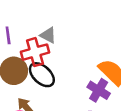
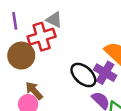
black ellipse: (42, 75) -> (83, 75), moved

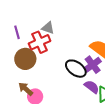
purple cross: (105, 73) -> (93, 65), turned 30
brown arrow: (34, 91) -> (26, 89), moved

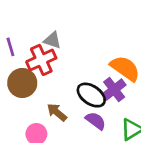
purple semicircle: (92, 87) -> (96, 121), moved
brown arrow: (26, 89) -> (57, 112), moved

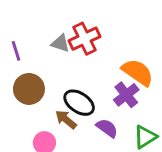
red cross: (41, 60) -> (85, 39), moved
black ellipse: (91, 95) -> (79, 103), moved

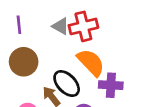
orange semicircle: (138, 72) -> (91, 62), moved
purple cross: (126, 95) -> (111, 85), turned 30

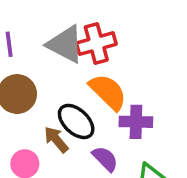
gray triangle: (61, 26) -> (65, 44), size x1.6

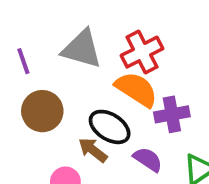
red cross: (96, 44) -> (142, 52), moved

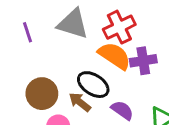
brown circle: (42, 111) -> (42, 94), moved
purple cross: (172, 114) -> (143, 61), moved

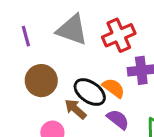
orange semicircle: (114, 56) -> (114, 88), moved, size x0.7
brown circle: (42, 94) -> (41, 81), moved

